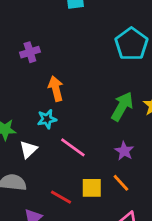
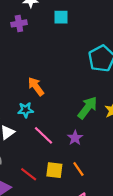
purple cross: (30, 52) -> (19, 23), moved
orange arrow: (56, 89) -> (36, 86), turned -30
purple star: (124, 151) -> (75, 138), moved

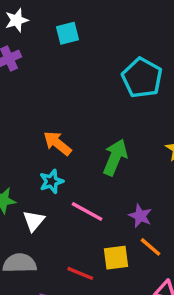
green arrow: (87, 108) -> (115, 157), moved
purple star: (75, 138) -> (140, 216), moved

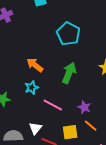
cyan pentagon: (142, 78) -> (68, 34), moved
white triangle: (34, 221) -> (35, 128), moved

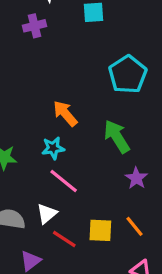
green arrow: (69, 73) -> (117, 136), turned -65
pink line: (53, 105) -> (64, 181), moved
purple star: (84, 107) -> (136, 178), moved

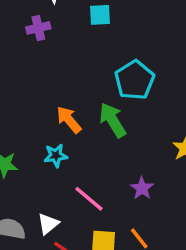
green arrow: (117, 136) -> (113, 120), moved
pink line: (64, 181) -> (89, 199), moved

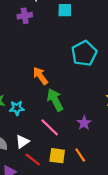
green arrow: (113, 120) -> (55, 100), moved
cyan star: (56, 156) -> (17, 108), moved

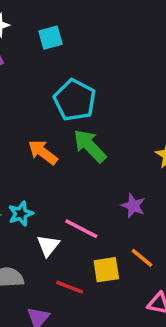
cyan pentagon: (84, 53) -> (75, 100), moved
green arrow: (55, 100) -> (90, 146), moved
white triangle: (22, 142) -> (48, 246), moved

